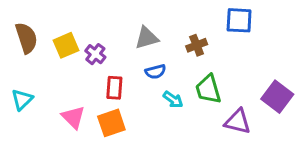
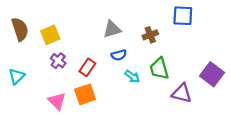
purple cross: (95, 54) -> (58, 61), moved
red rectangle: (114, 88) -> (87, 67), turned 30
pink triangle: (73, 117) -> (57, 101), moved

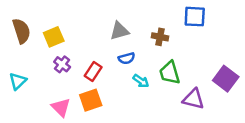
brown cross: (150, 35) -> (160, 37), turned 32

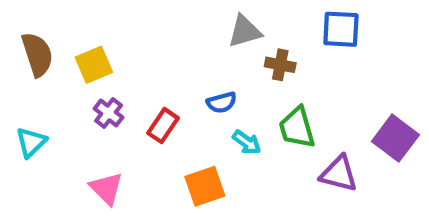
gray triangle: (119, 31) -> (245, 31), moved
orange square: (91, 100) -> (205, 186), moved

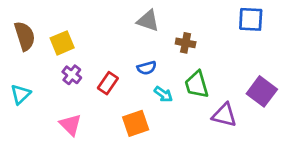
blue square: (341, 29) -> (251, 19), moved
gray triangle: (245, 31) -> (148, 21), moved, turned 35

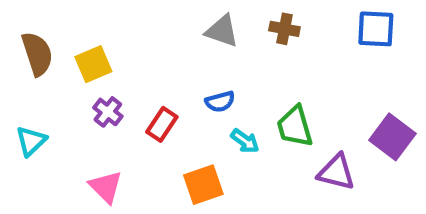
brown cross: (186, 43) -> (284, 29), moved

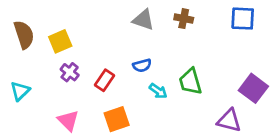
purple triangle: (336, 172) -> (229, 120), moved
orange square: (203, 185) -> (117, 119), moved

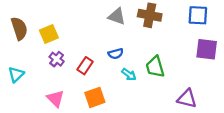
brown cross: (184, 19) -> (150, 15), size x1.5
purple square: (253, 88) -> (207, 49), moved, turned -30

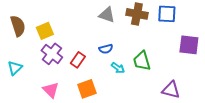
blue square: (198, 15) -> (167, 14), moved
purple cross: (57, 59) -> (52, 54), size x1.5

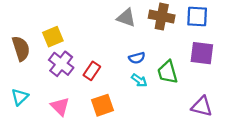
brown semicircle: (18, 26) -> (21, 48), moved
purple square: (189, 45) -> (202, 53), moved
blue semicircle: (106, 49) -> (137, 58), moved
cyan triangle: (15, 68) -> (20, 97), moved

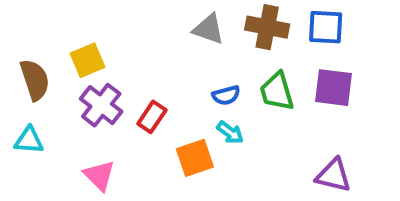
green trapezoid: (168, 72) -> (277, 91), moved
cyan triangle: (20, 97) -> (29, 140), moved, turned 48
orange square: (103, 105) -> (195, 158), moved

